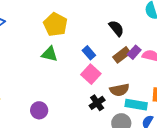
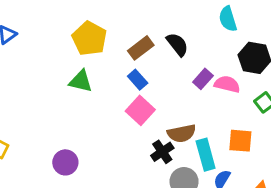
brown rectangle: (122, 55) -> (141, 48), moved
black cross: (97, 103) -> (162, 152), moved
cyan rectangle: (136, 105) -> (206, 155), turned 65

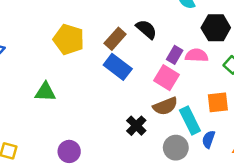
blue rectangle: (138, 80) -> (118, 67), size x1.5
green triangle: (81, 81) -> (45, 92), moved
pink square: (140, 110) -> (166, 78), moved
black cross: (162, 152) -> (136, 126), moved

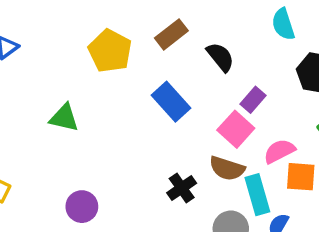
brown rectangle: (115, 39) -> (171, 34), moved
pink semicircle: (197, 55) -> (279, 151), moved, turned -40
brown semicircle: (165, 106) -> (227, 168), turned 30

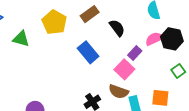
green triangle: (64, 118) -> (21, 39), moved
pink semicircle: (279, 151) -> (154, 39), moved

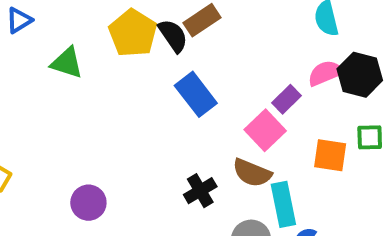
black semicircle: (117, 28) -> (173, 36), moved
green square: (178, 71) -> (370, 137), turned 32
orange square: (160, 98) -> (330, 155), moved

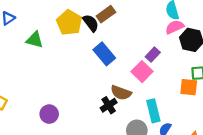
pink semicircle: (325, 73) -> (175, 27), moved
orange square: (330, 155) -> (189, 87), moved
brown semicircle: (252, 173) -> (121, 93), moved

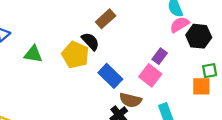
yellow pentagon: (69, 23) -> (75, 55), moved
black semicircle: (91, 23) -> (90, 41), moved
blue rectangle: (104, 54) -> (110, 76), moved

